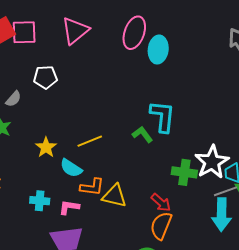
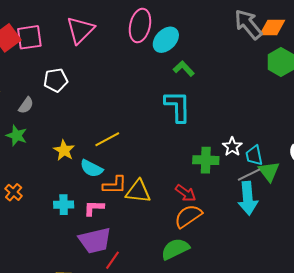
cyan ellipse: (158, 50) -> (166, 40), turned 44
green L-shape: (142, 134) -> (184, 69), moved
white star: (212, 162) -> (232, 147), size x0.6
orange semicircle: (161, 226) -> (188, 216), turned 40

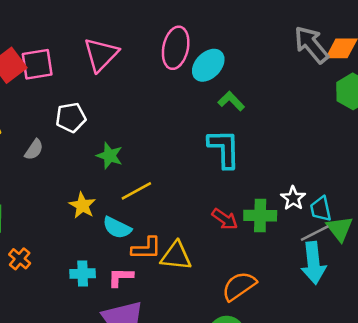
green star: (17, 136) -> (110, 156), moved
red arrow: (186, 193) -> (225, 219), moved

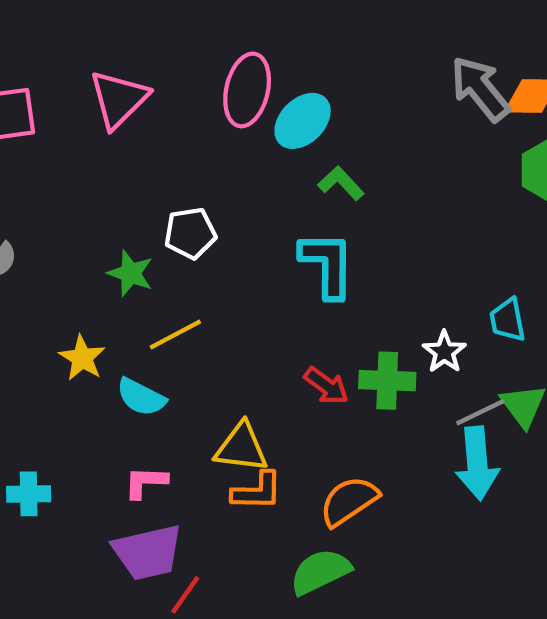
white pentagon: (71, 117) -> (190, 233), moved
cyan trapezoid: (321, 209) -> (508, 320), moved
orange L-shape: (146, 248) -> (257, 491), moved
cyan cross: (83, 274) -> (29, 494), moved

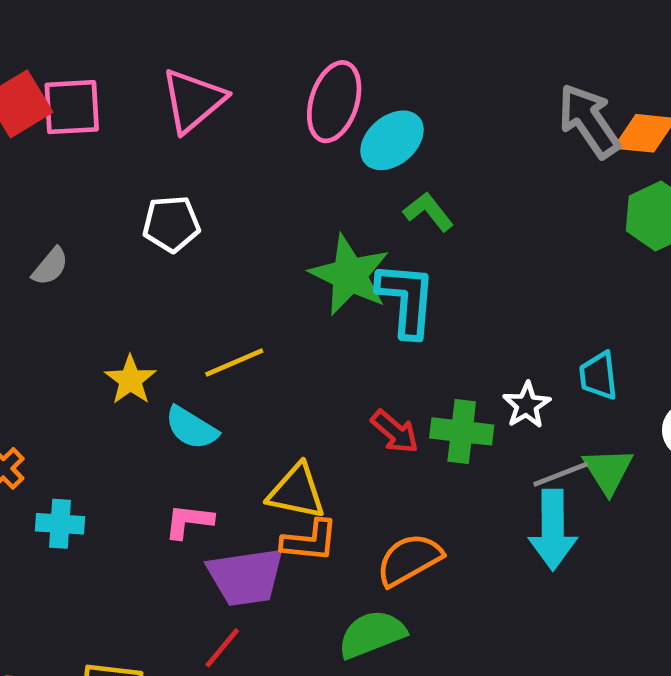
white pentagon: (190, 233) -> (171, 224), moved
green star: (131, 273) -> (350, 275), moved, size x1.6
purple trapezoid: (148, 552) -> (246, 577), moved

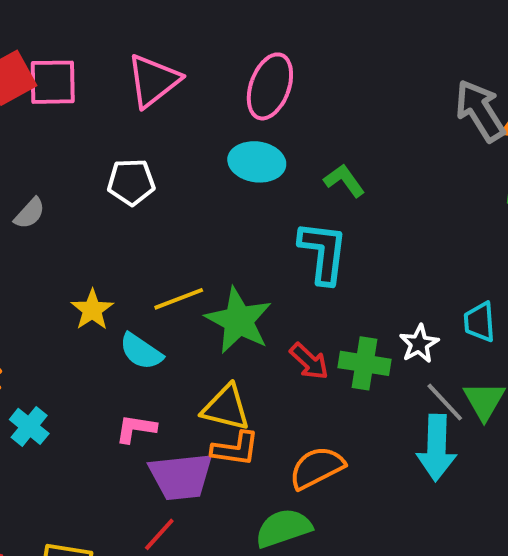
cyan ellipse: (392, 140) -> (257, 162), moved, turned 46
green star: (350, 275) -> (239, 320), moved
gray line: (561, 474) -> (445, 402), turned 66
cyan cross: (60, 524) -> (29, 426), turned 33

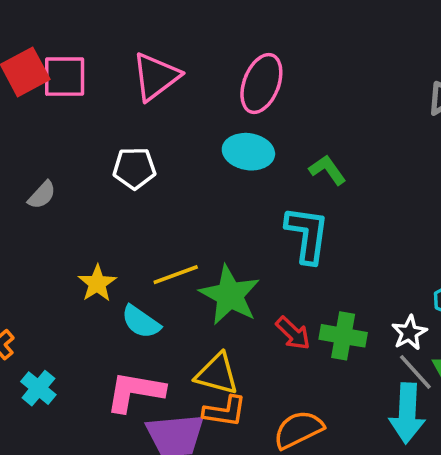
white star: (419, 344) -> (409, 333), moved
pink L-shape: (136, 429) -> (135, 392), size x1.6

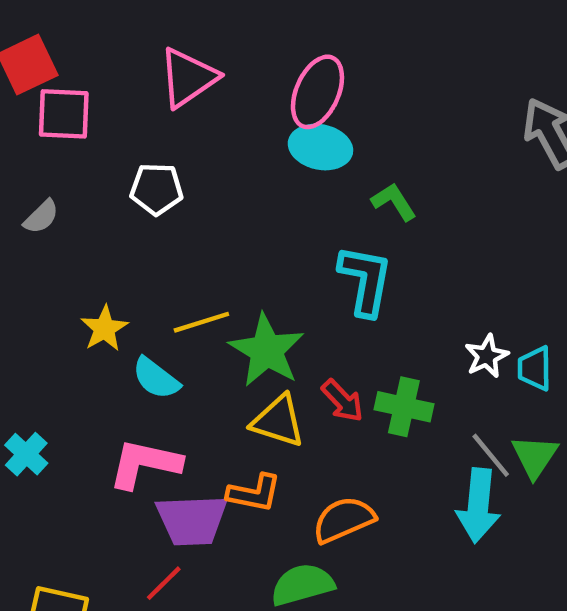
pink square: (65, 77) -> (64, 114), moved
cyan ellipse: (248, 152) -> (320, 147), moved
white star: (409, 333) -> (487, 356), moved
yellow triangle: (217, 374) -> (278, 421), moved

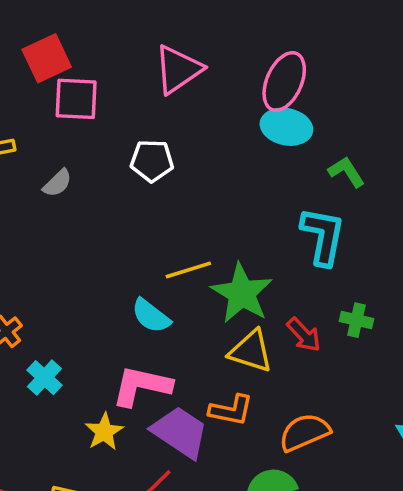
yellow star: (104, 328) -> (104, 432), moved
green cross: (404, 407) -> (357, 320), moved, size x0.7
purple trapezoid: (192, 520) -> (180, 432), turned -144

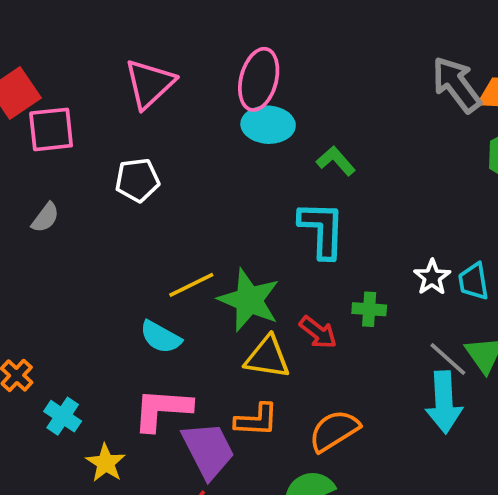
yellow star: (104, 432) -> (106, 463), moved
purple trapezoid: (180, 432) -> (208, 450), turned 38

